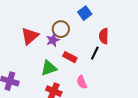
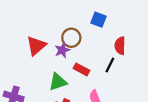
blue square: (85, 13) -> (98, 20), turned -32

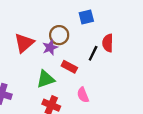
blue square: (98, 20) -> (86, 17), turned -35
black line: (110, 65) -> (93, 53), moved

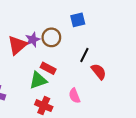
red semicircle: (108, 43) -> (99, 72), moved, turned 140
purple star: (50, 47) -> (33, 40), moved
red rectangle: (69, 67) -> (48, 68), moved

